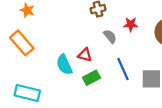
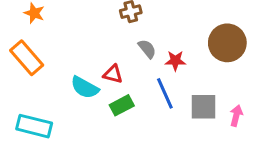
red star: (131, 24) -> (175, 61), moved
cyan semicircle: (64, 65) -> (85, 87), turned -36

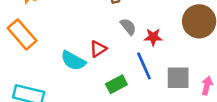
red triangle: (113, 74) -> (98, 49), turned -48
green rectangle: (122, 105) -> (116, 84), moved

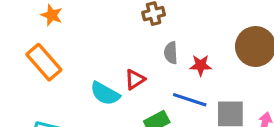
gray semicircle: (128, 27) -> (171, 53), turned -144
blue line: (144, 66) -> (190, 100), turned -48

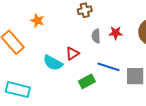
orange star: (52, 15) -> (37, 21), moved
red star: (201, 65) -> (116, 33), moved

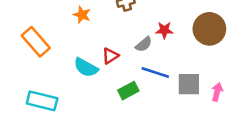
orange star: (37, 21) -> (82, 15), moved
gray semicircle: (96, 36) -> (144, 44), moved, turned -128

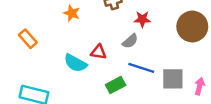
red star: (164, 30) -> (142, 19), moved
orange rectangle: (36, 42) -> (28, 39), size x0.7
red triangle: (110, 56) -> (99, 52), turned 42

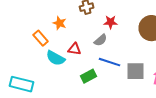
orange star: (72, 13) -> (60, 23), moved
orange rectangle: (28, 39) -> (41, 38), moved

